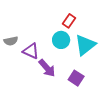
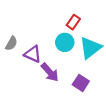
gray semicircle: (11, 41) -> (11, 43), turned -48

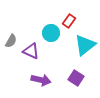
cyan circle: (65, 42) -> (51, 33), moved
purple arrow: (50, 72) -> (41, 80), moved, turned -36

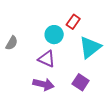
purple triangle: (31, 51) -> (47, 59), moved

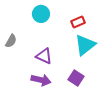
red rectangle: (73, 22) -> (78, 22), moved, turned 32
cyan circle: (54, 35) -> (41, 14), moved

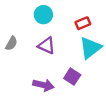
purple triangle: (44, 56) -> (47, 46), moved
purple square: (76, 78) -> (72, 77), moved

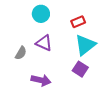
gray semicircle: (11, 43) -> (21, 53), moved
purple square: (72, 77) -> (80, 69), moved

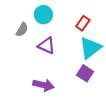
red rectangle: (78, 22) -> (83, 23), turned -32
gray semicircle: (21, 53) -> (22, 30), moved

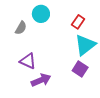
purple triangle: (47, 46) -> (28, 61), moved
purple arrow: (43, 85) -> (41, 80), turned -36

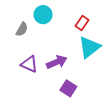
purple square: (80, 69) -> (68, 88), moved
purple arrow: (41, 80) -> (57, 62), moved

